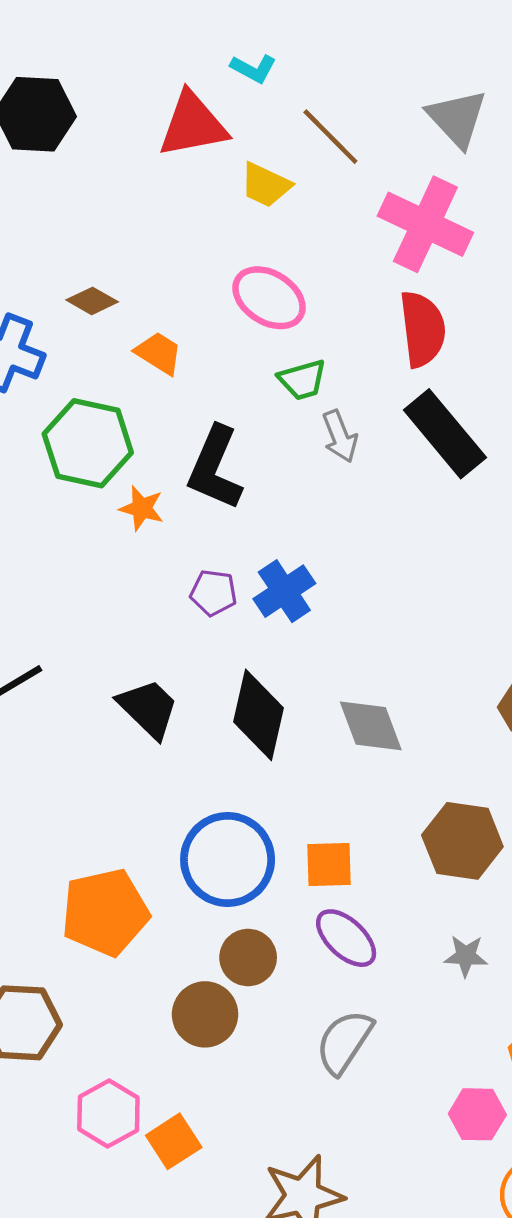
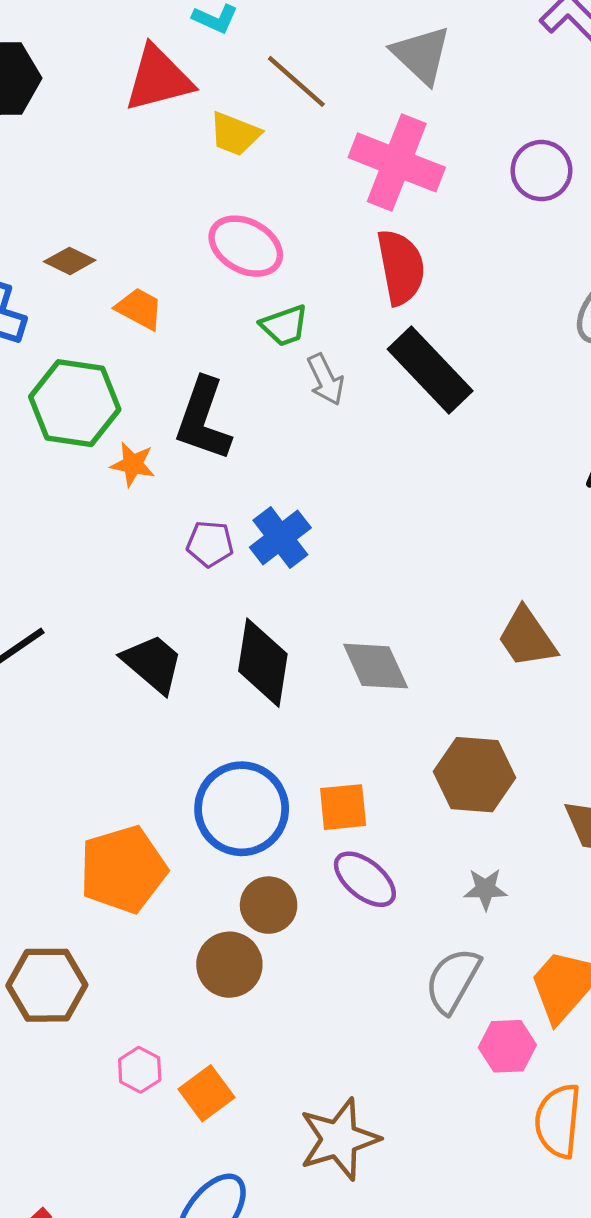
gray semicircle: (344, 1042) -> (453, 980), moved
pink hexagon: (108, 1113) -> (140, 1070), size x0.7

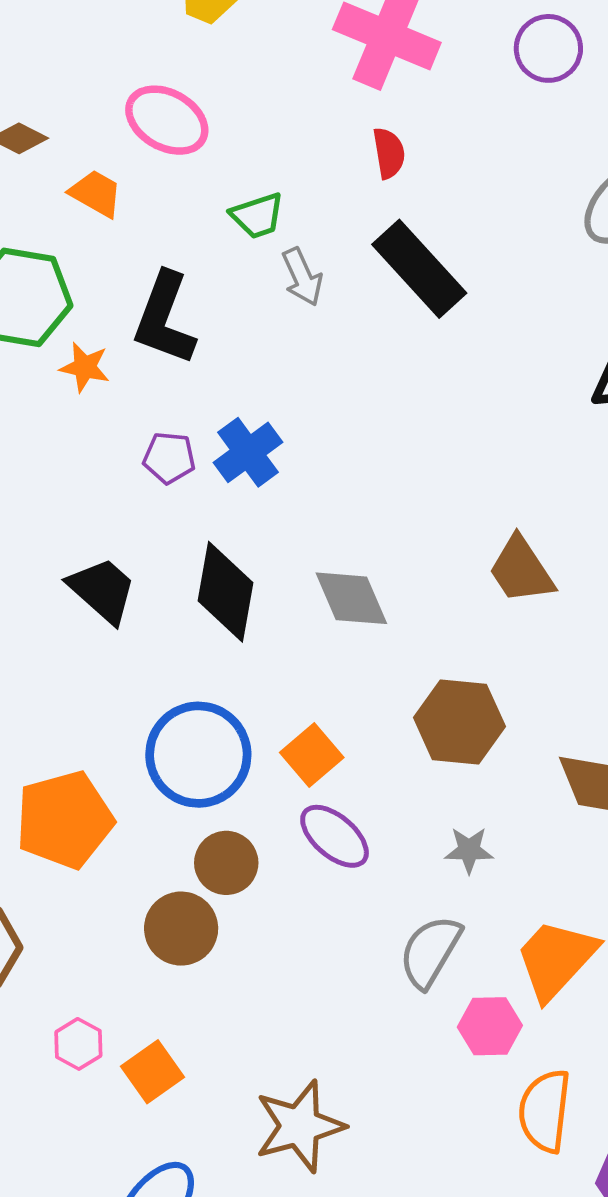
pink ellipse: (246, 246) -> (167, 120), moved
red semicircle: (401, 267) -> (389, 153), size x0.6
orange square: (343, 807) -> (312, 755), turned -36

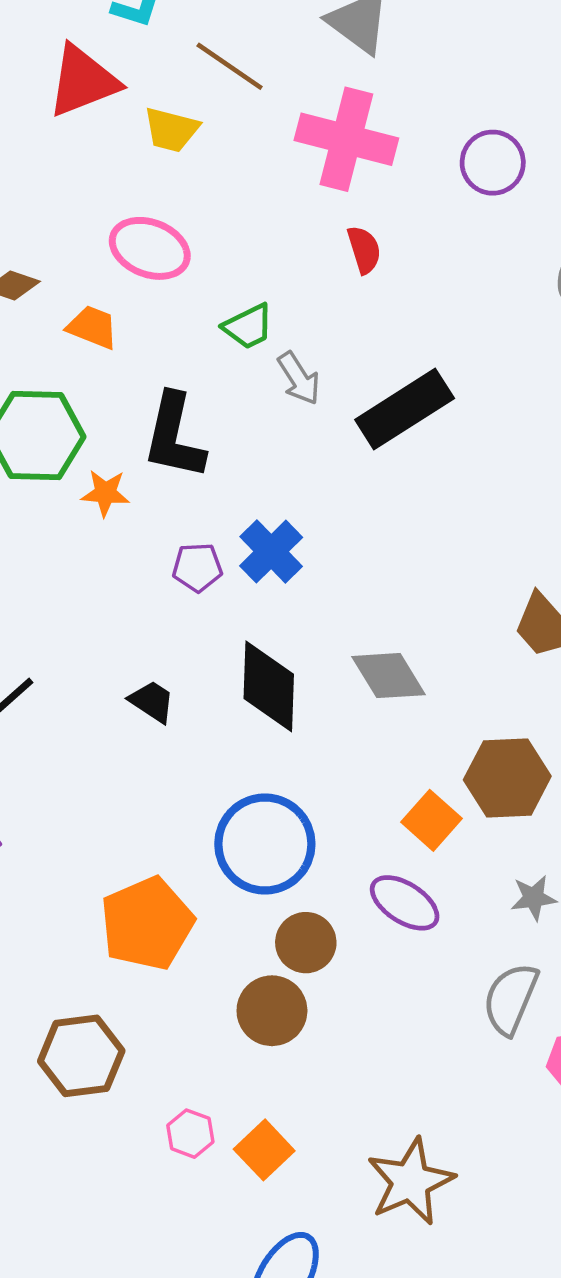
purple circle: (548, 48) -> (493, 163), moved
black rectangle: (419, 269) -> (405, 409), moved, turned -72
black trapezoid: (102, 590) -> (152, 701), size x0.7
orange square: (312, 755) -> (432, 820), moved

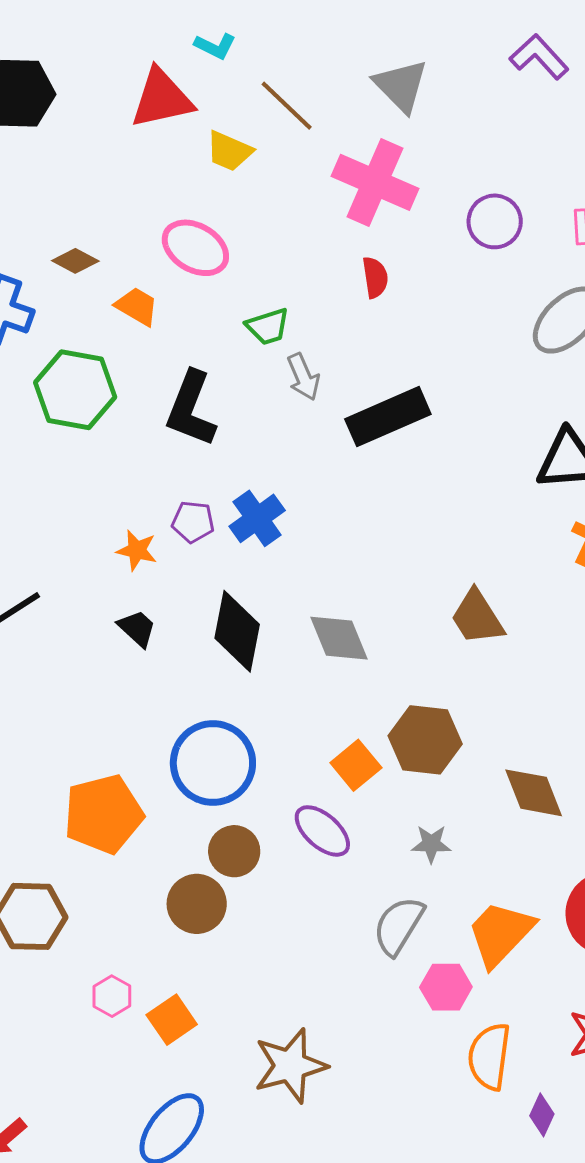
orange star: (105, 493) -> (137, 550), moved

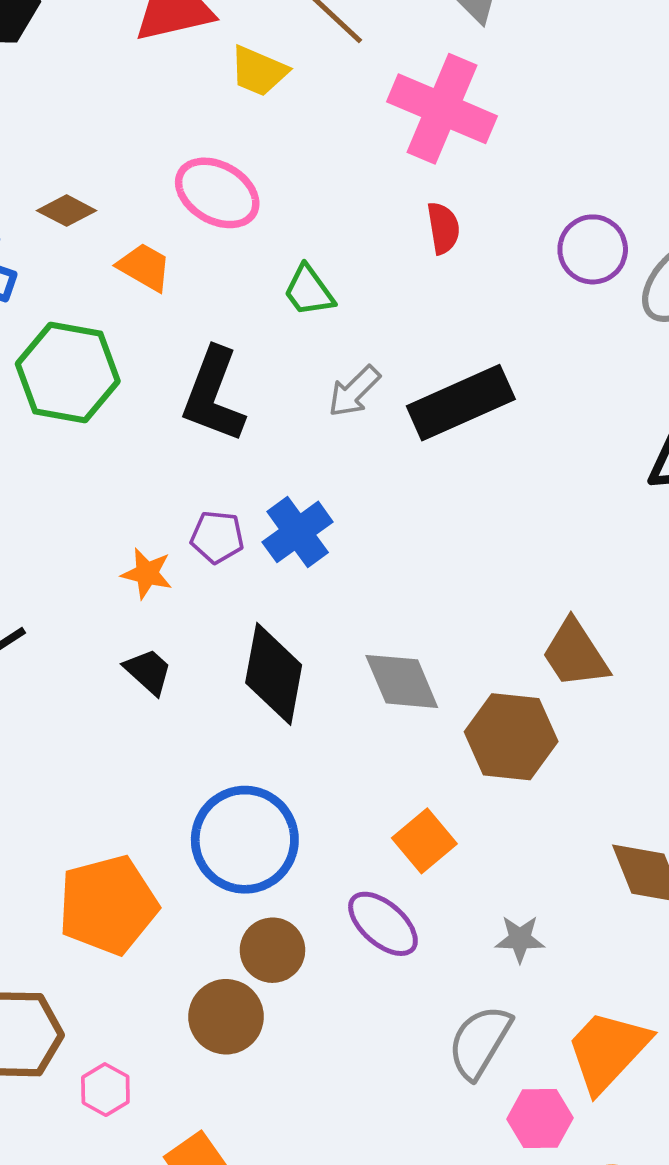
purple circle: (495, 221) -> (593, 249), moved
green trapezoid: (268, 326) -> (309, 291), turned 72
gray arrow: (303, 377) -> (354, 391), moved, turned 69
brown hexagon: (425, 740) -> (511, 737), moved
pink hexagon: (112, 996) -> (105, 1090), moved

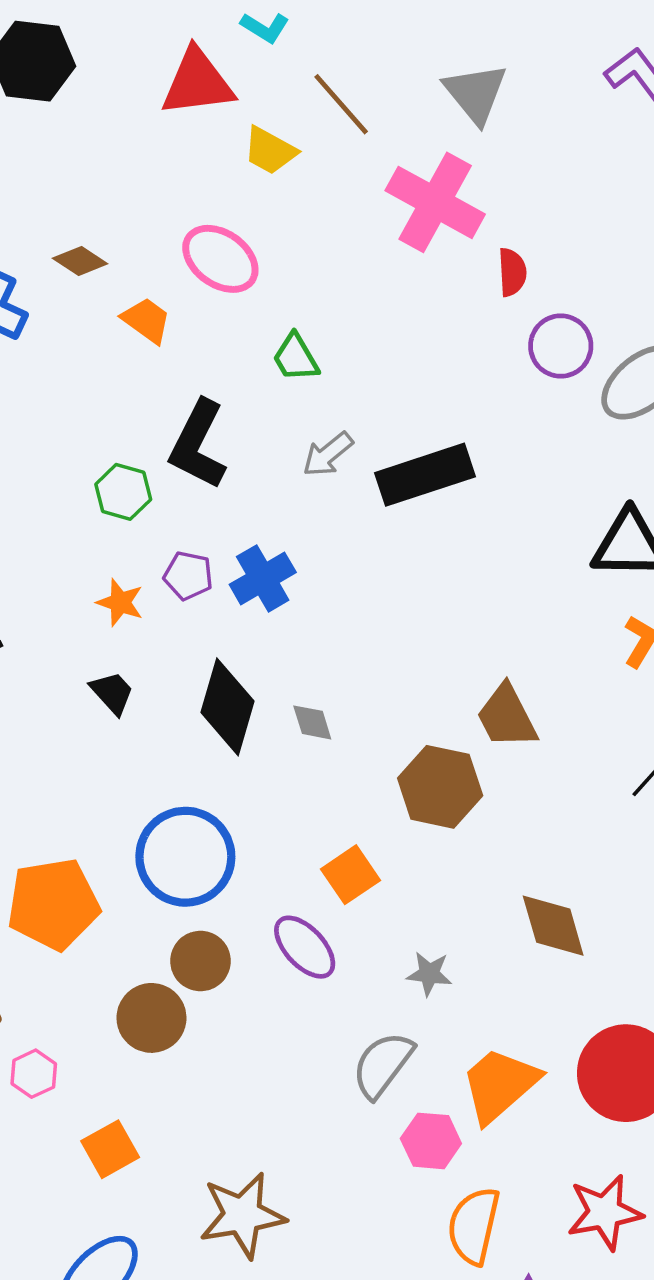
red semicircle: (443, 228) -> (512, 272), moved
green hexagon: (68, 373) -> (123, 492), moved, size x0.6
gray diamond: (402, 681) -> (312, 722), moved, size x0.6

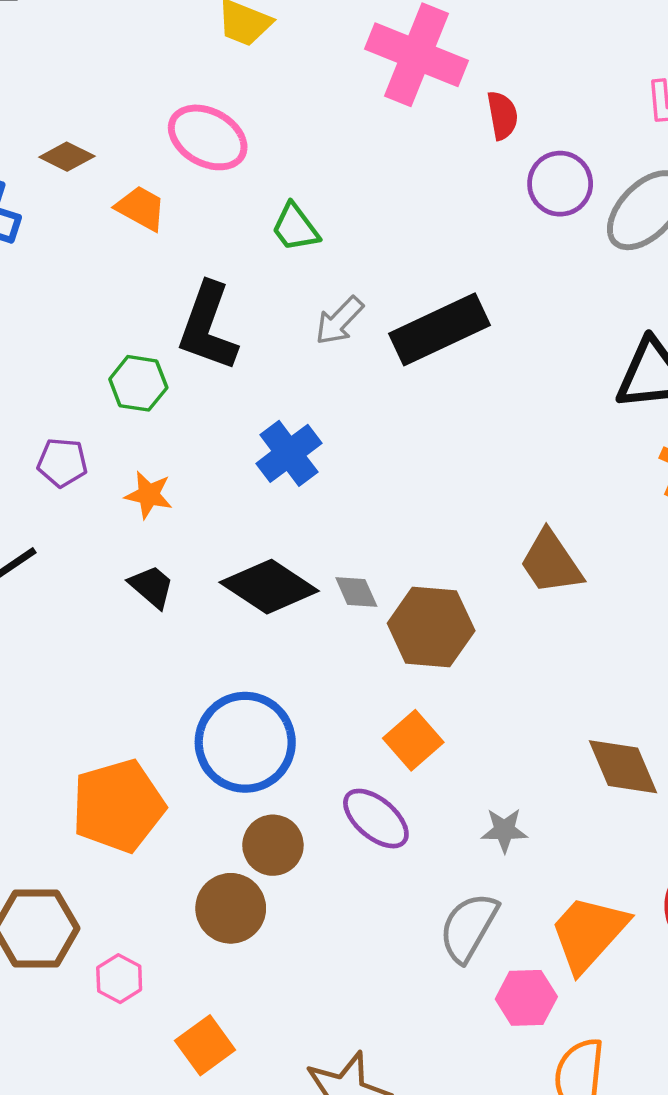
purple pentagon: (188, 576) -> (62, 462), moved
black diamond: (227, 707) -> (269, 587), turned -66
brown hexagon: (440, 787) -> (431, 627), moved

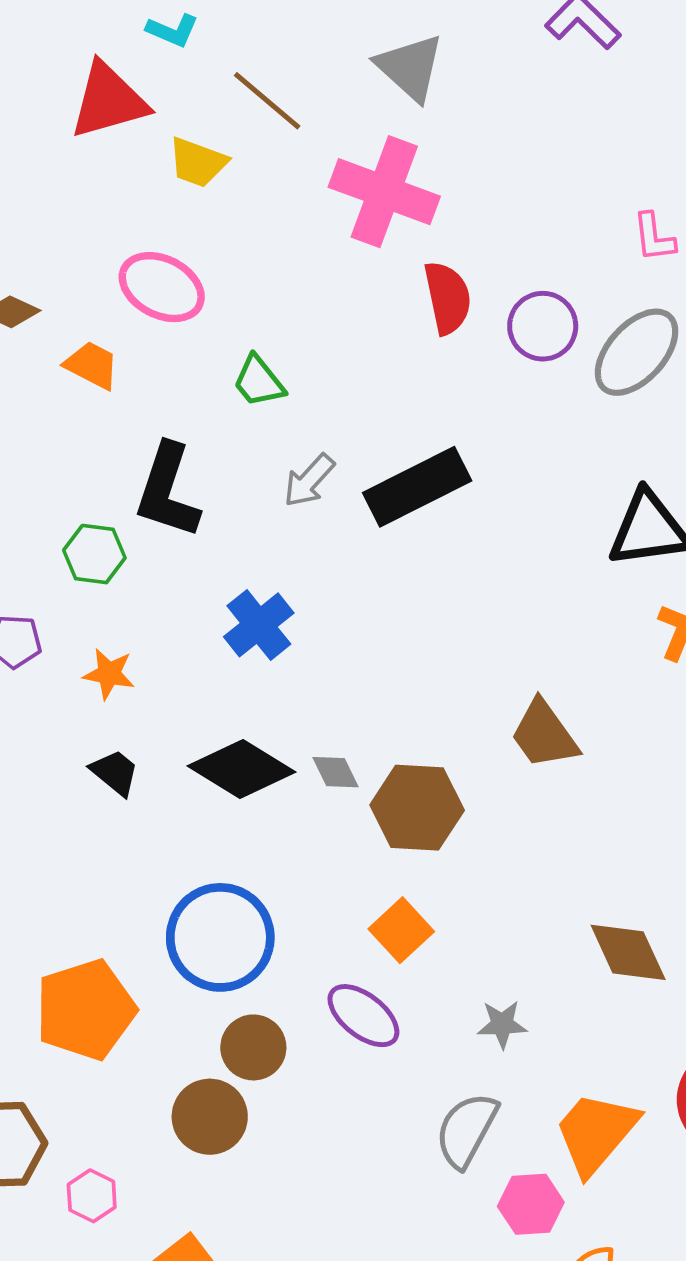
red semicircle: (502, 115) -> (448, 298), moved, size x1.4

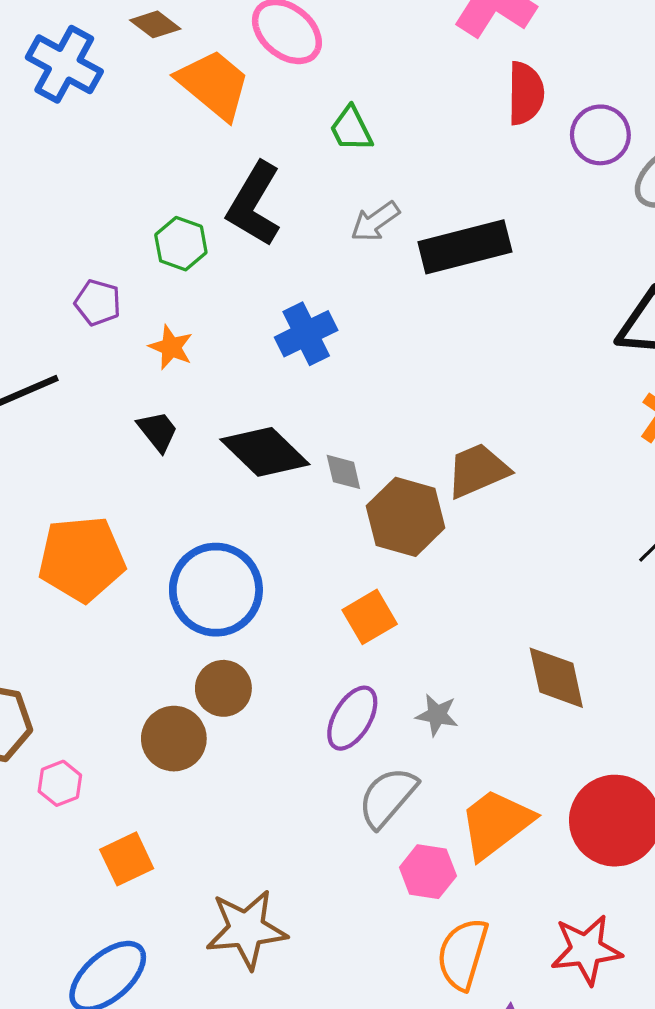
orange trapezoid: (92, 365) -> (214, 84), size x1.6
brown trapezoid: (544, 734) -> (478, 470), moved, turned 90
orange pentagon: (85, 1010) -> (82, 559), moved
purple ellipse: (363, 1016) -> (352, 718), moved, turned 70

